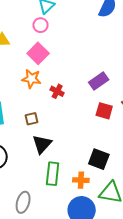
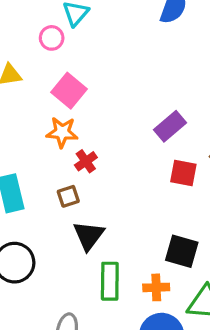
pink circle: (40, 25) -> (52, 38), moved
red cross: (57, 91) -> (86, 161), moved, turned 32

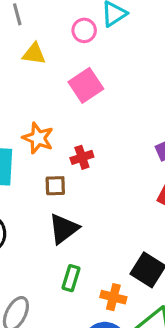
orange star: (62, 132) -> (38, 138), moved
green rectangle: (110, 281) -> (71, 278), size x0.7

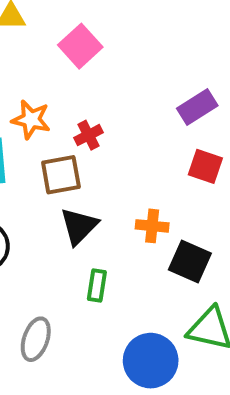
brown square: (55, 186) -> (61, 175), size x1.5
orange cross: (113, 297) -> (152, 226), moved

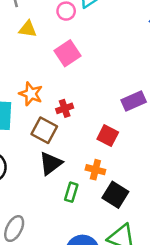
red square: (205, 166) -> (108, 136), moved
brown square: (61, 175) -> (44, 130), turned 30
green rectangle: (97, 286) -> (71, 192), moved

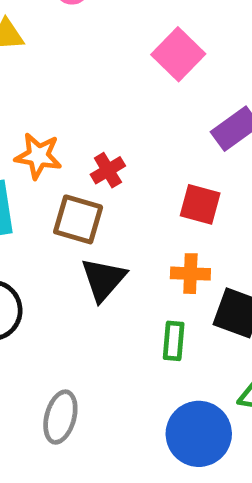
pink square: (68, 53) -> (178, 54), moved
green rectangle: (71, 192) -> (174, 341), moved

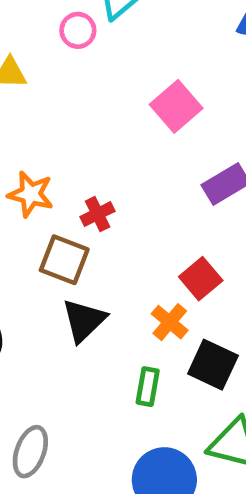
red square: (200, 204) -> (201, 279), moved, turned 30
orange cross: (190, 274) -> (170, 322), turned 33

